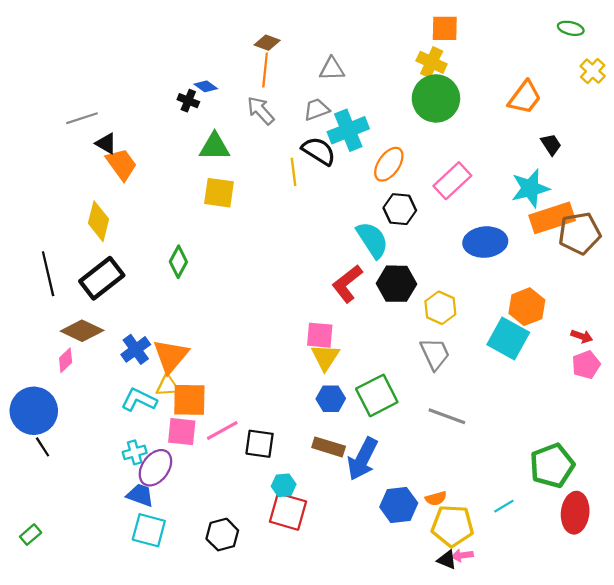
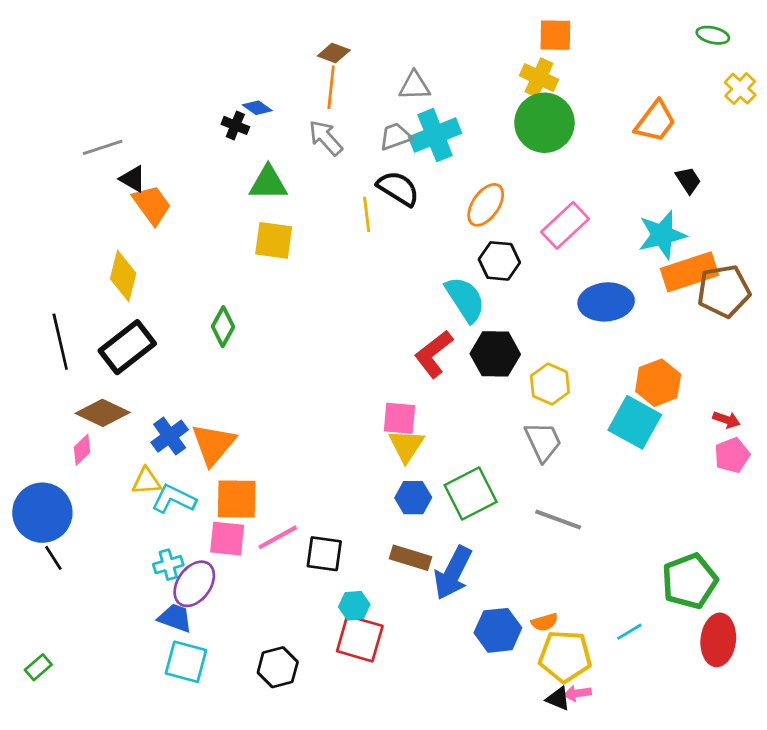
cyan cross: (348, 130) -> (435, 135), moved
yellow triangle: (167, 386) -> (146, 481), moved

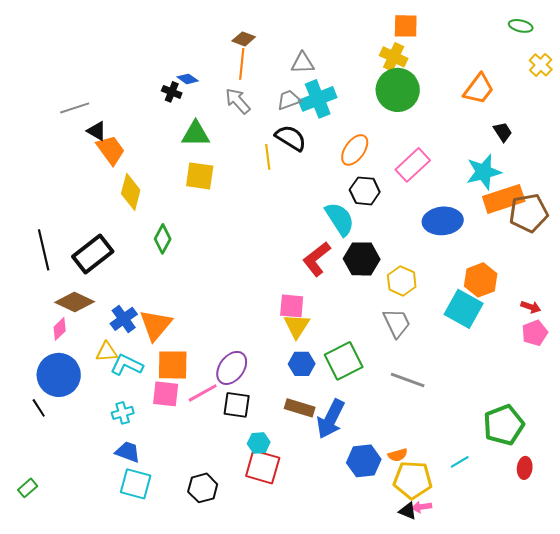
yellow diamond: (123, 276) -> (131, 192), moved
blue circle: (42, 513) -> (59, 375), moved
purple ellipse: (194, 584) -> (232, 368), moved
red ellipse: (718, 640) -> (525, 468), size x0.6

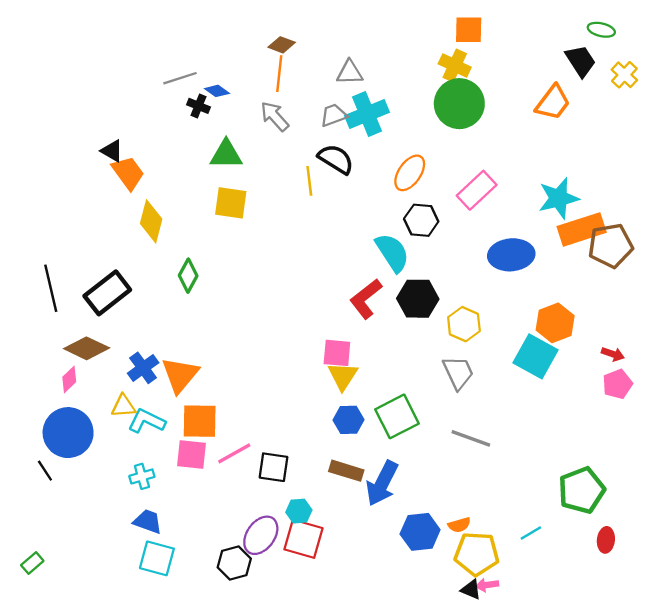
gray line: (75, 108) -> (180, 78), moved
black trapezoid: (503, 132) -> (581, 61), moved, size x1.4
purple ellipse: (232, 368) -> (261, 535), moved

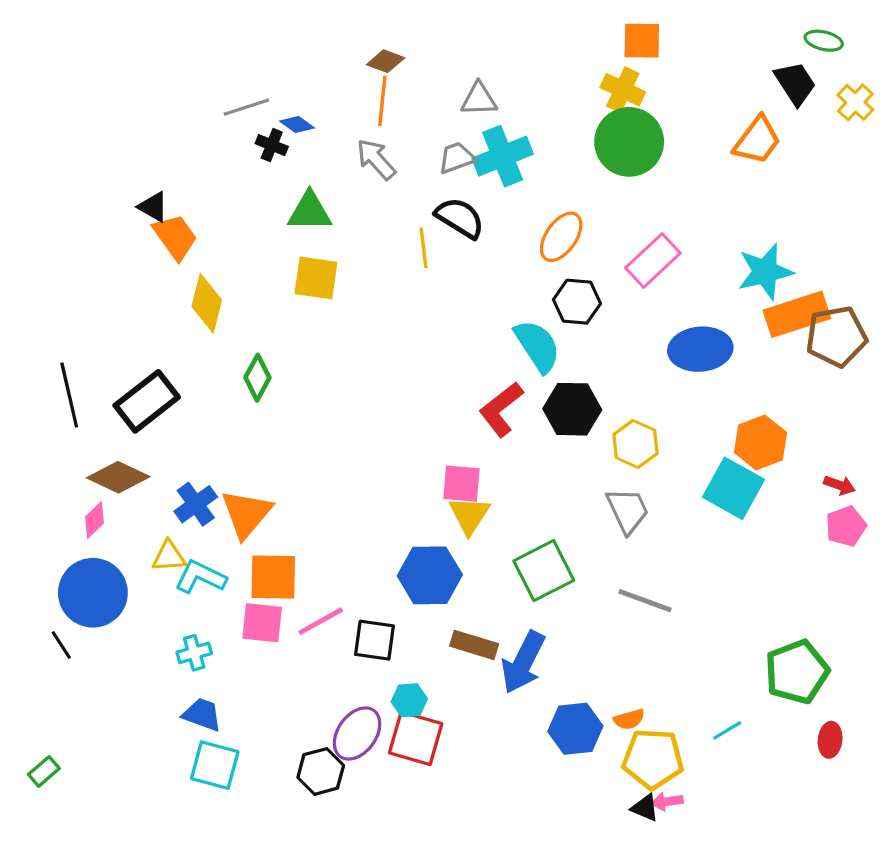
blue hexagon: (349, 420) -> (430, 575), moved, size x1.5

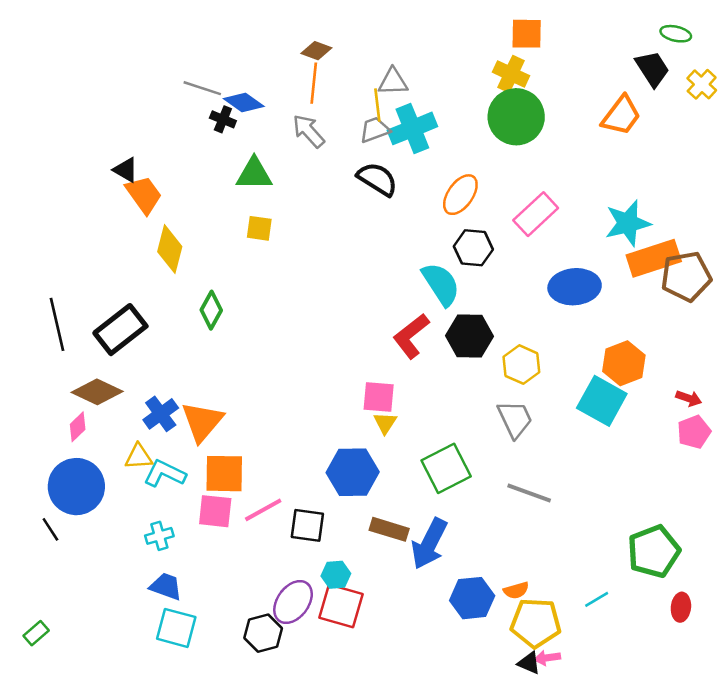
gray line: (246, 107) -> (202, 88), turned 36
blue diamond: (297, 125) -> (244, 102), size x1.4
yellow line: (424, 248) -> (377, 105), moved
yellow square: (316, 278) -> (259, 228), size x0.7
yellow triangle: (469, 515) -> (385, 423), size x0.7

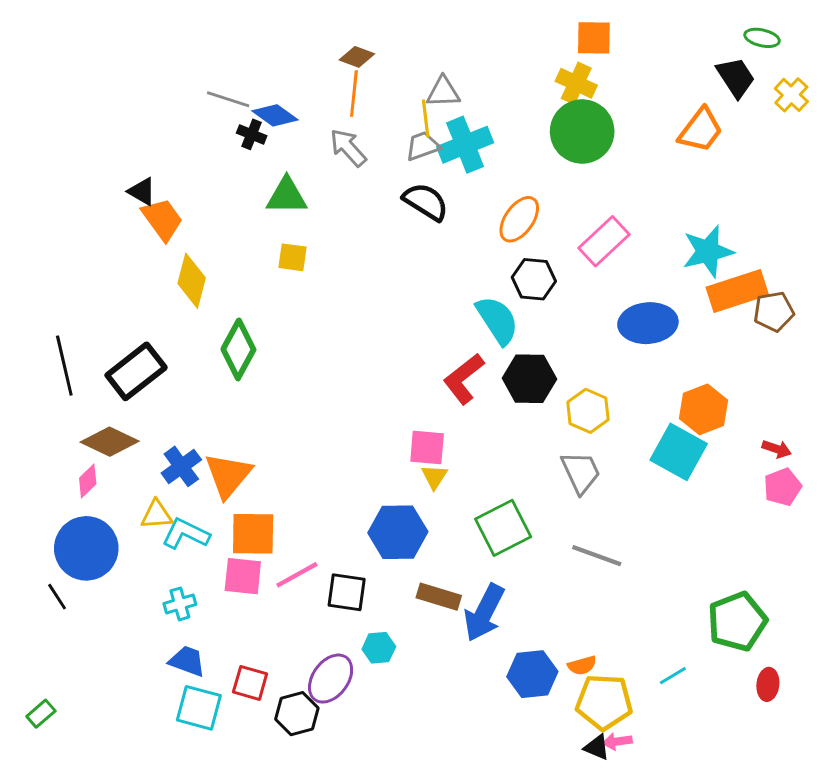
brown pentagon: (686, 276) -> (774, 311), size x0.7
green diamond: (211, 310) -> (238, 349), size x1.4
red square: (341, 606) -> (250, 683), moved, size x0.7

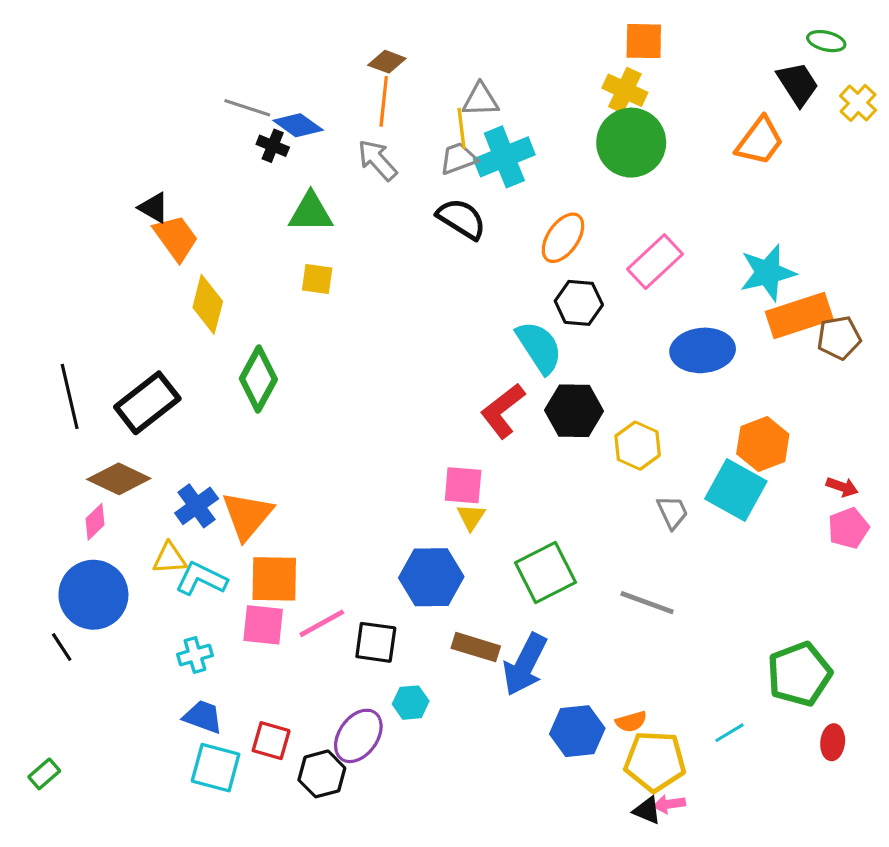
gray trapezoid: (581, 472) -> (672, 512), moved, size x0.7

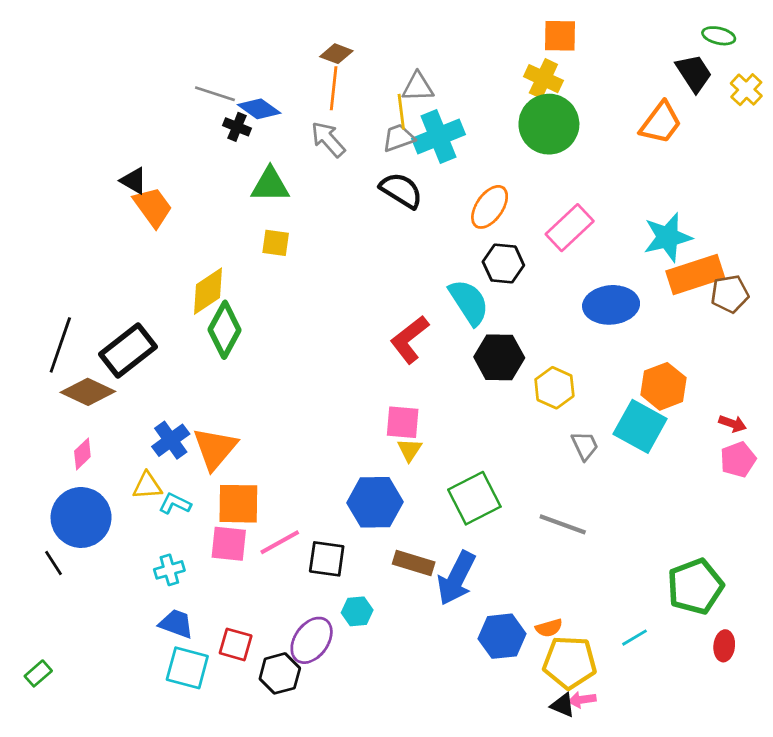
yellow diamond: (208, 304) -> (208, 291), moved, turned 42
black line: (70, 396) -> (60, 345), turned 32
red L-shape: (503, 411) -> (410, 339), moved
brown diamond: (119, 479) -> (88, 392), moved
cyan L-shape: (201, 579) -> (175, 504), size x0.7

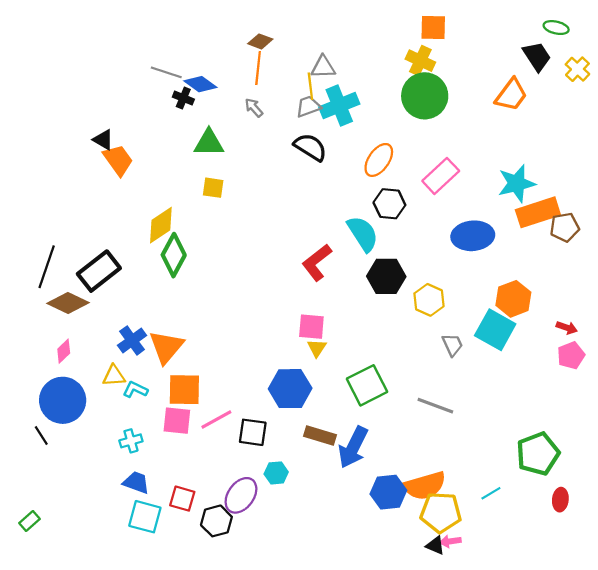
gray arrow: (328, 139) -> (254, 108), size x0.7
orange semicircle: (549, 628) -> (425, 486), size x2.0

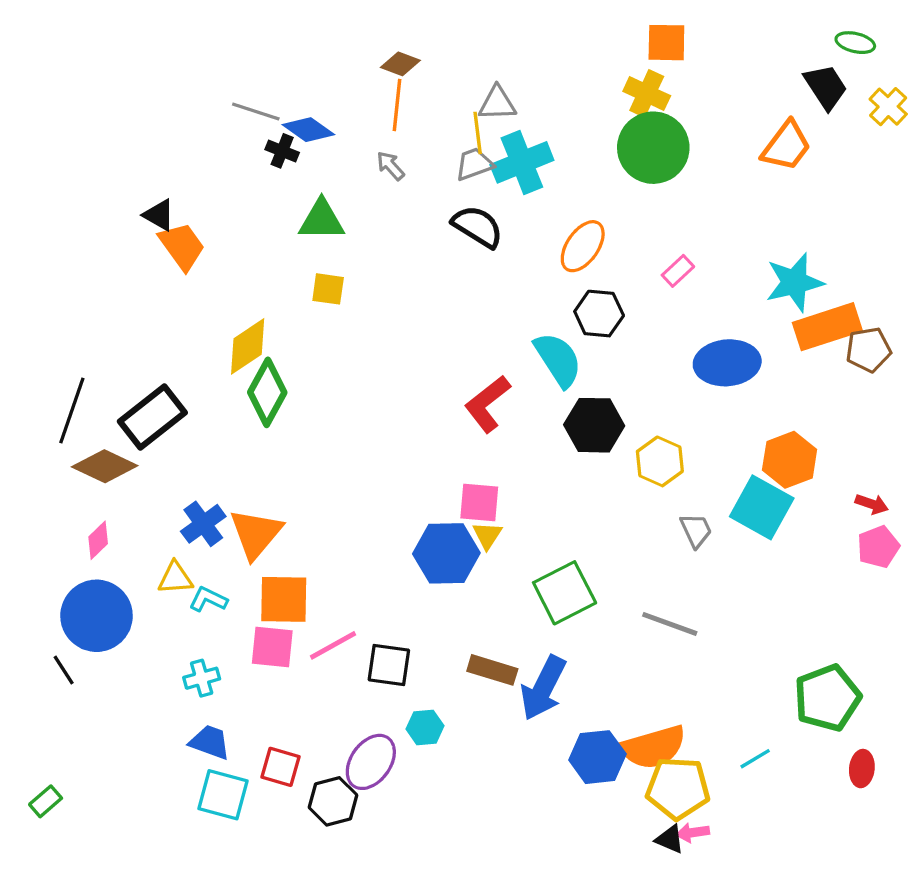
pink rectangle: (441, 176) -> (678, 271), size x0.6
blue hexagon: (290, 389) -> (446, 553), moved

